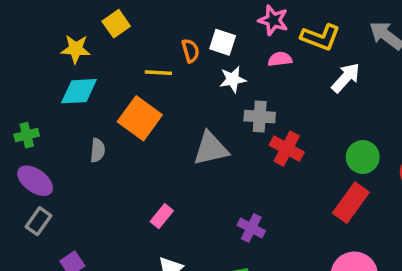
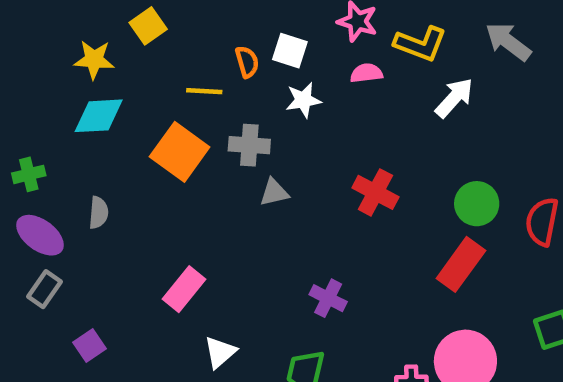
gray cross: (260, 117) -> (249, 145), moved
gray triangle: (211, 149) -> (274, 192), size x0.6
gray semicircle: (98, 150) -> (99, 213), moved
pink rectangle: (162, 216) -> (184, 289), moved, size x1.4

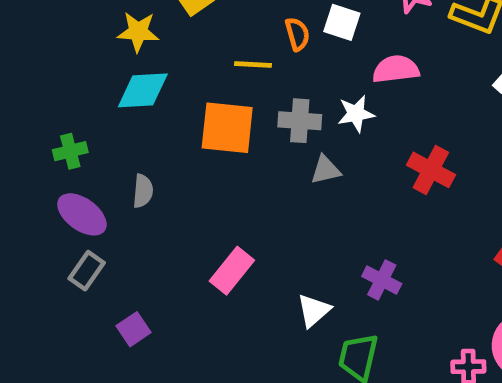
pink semicircle: (366, 73) -> (396, 69), moved, size x1.4
white star: (303, 100) -> (356, 114), moved
orange square: (180, 152) -> (227, 128), turned -30
white triangle: (220, 352) -> (314, 310), moved

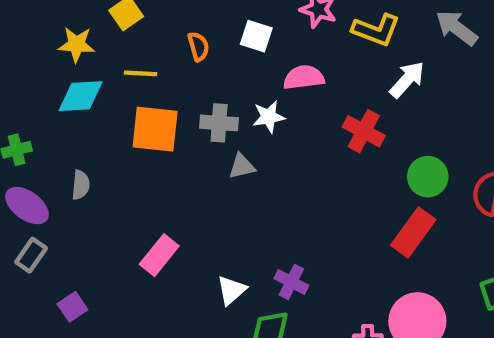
orange semicircle: (297, 34) -> (198, 46), moved
yellow line: (253, 65) -> (141, 73), moved
red cross: (431, 170) -> (364, 131), moved
purple cross: (382, 280) -> (291, 282), moved

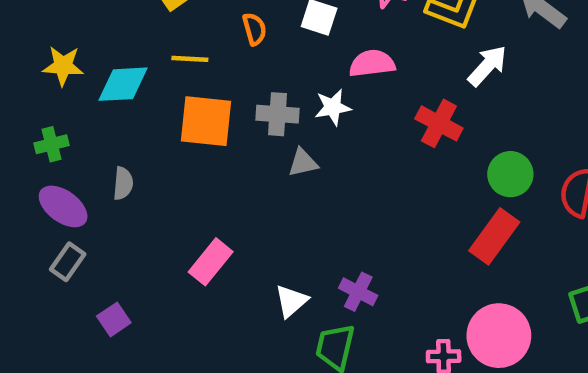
yellow star: (77, 44) -> (63, 66), moved

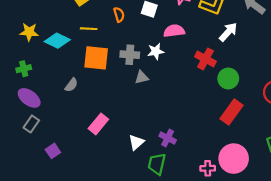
cyan diamond: (123, 84) -> (57, 41), turned 30
green circle: (510, 174) -> (228, 78), moved
gray semicircle: (123, 183) -> (71, 85), moved, turned 32

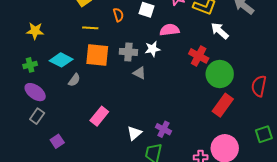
white arrow: (228, 32) -> (220, 31), turned -90
cyan diamond: (57, 41) -> (61, 60), moved
gray triangle: (142, 77) -> (139, 73), turned 40
green circle: (228, 78) -> (220, 74), size x1.4

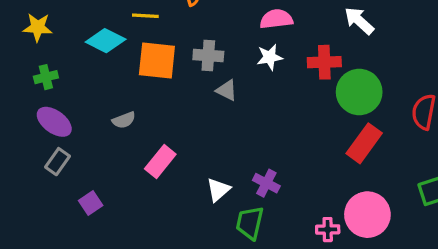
yellow star: (35, 31) -> (38, 27), moved
white star: (152, 49) -> (270, 57), moved
red cross: (199, 56) -> (324, 62), turned -30
cyan diamond: (61, 60) -> (106, 41), moved
gray semicircle: (74, 80) -> (124, 120), moved, turned 32

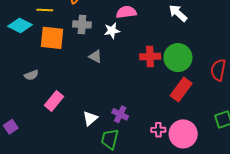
gray cross: (208, 56) -> (82, 24), moved
white star: (270, 57) -> (112, 31), moved
red cross: (324, 62) -> (150, 56), moved
pink cross: (328, 230) -> (158, 130), moved

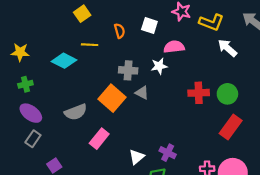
gray cross: (82, 24) -> (128, 70), moved
orange square: (52, 38) -> (112, 98), moved, turned 35
green circle: (178, 58) -> (227, 94), size x0.7
gray semicircle: (31, 75) -> (76, 112), size x1.5

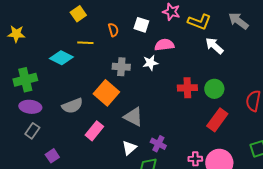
yellow star: (20, 52) -> (16, 34), moved
green cross: (25, 84) -> (25, 80), size x1.6
gray triangle: (142, 93) -> (133, 117), moved, size x1.5
purple ellipse: (31, 113) -> (30, 107), turned -30

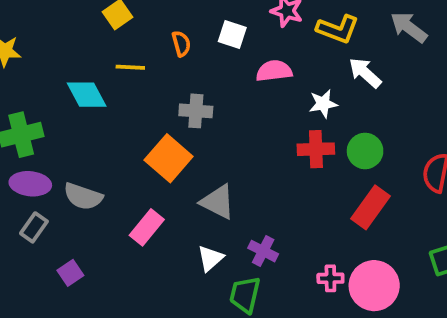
cyan diamond: (61, 58) -> (87, 95), turned 35
white star: (150, 63) -> (323, 104), moved
gray semicircle: (72, 106) -> (83, 196), moved, turned 40

